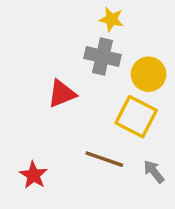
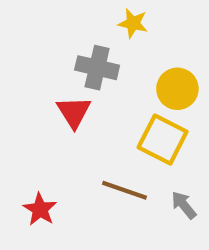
gray cross: (103, 56) -> (97, 68), moved
red triangle: (62, 94) -> (74, 112), turned -40

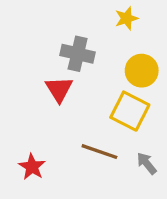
yellow star: (133, 23) -> (126, 18), moved, turned -30

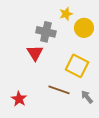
yellow star: (126, 18) -> (66, 14), moved
yellow circle: (142, 71) -> (84, 28), moved

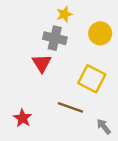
yellow star: (66, 14) -> (64, 14), moved
gray arrow: (87, 97) -> (104, 126), moved

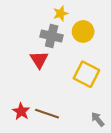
yellow circle: (100, 33) -> (83, 31), moved
brown line: (70, 107) -> (47, 114), moved

